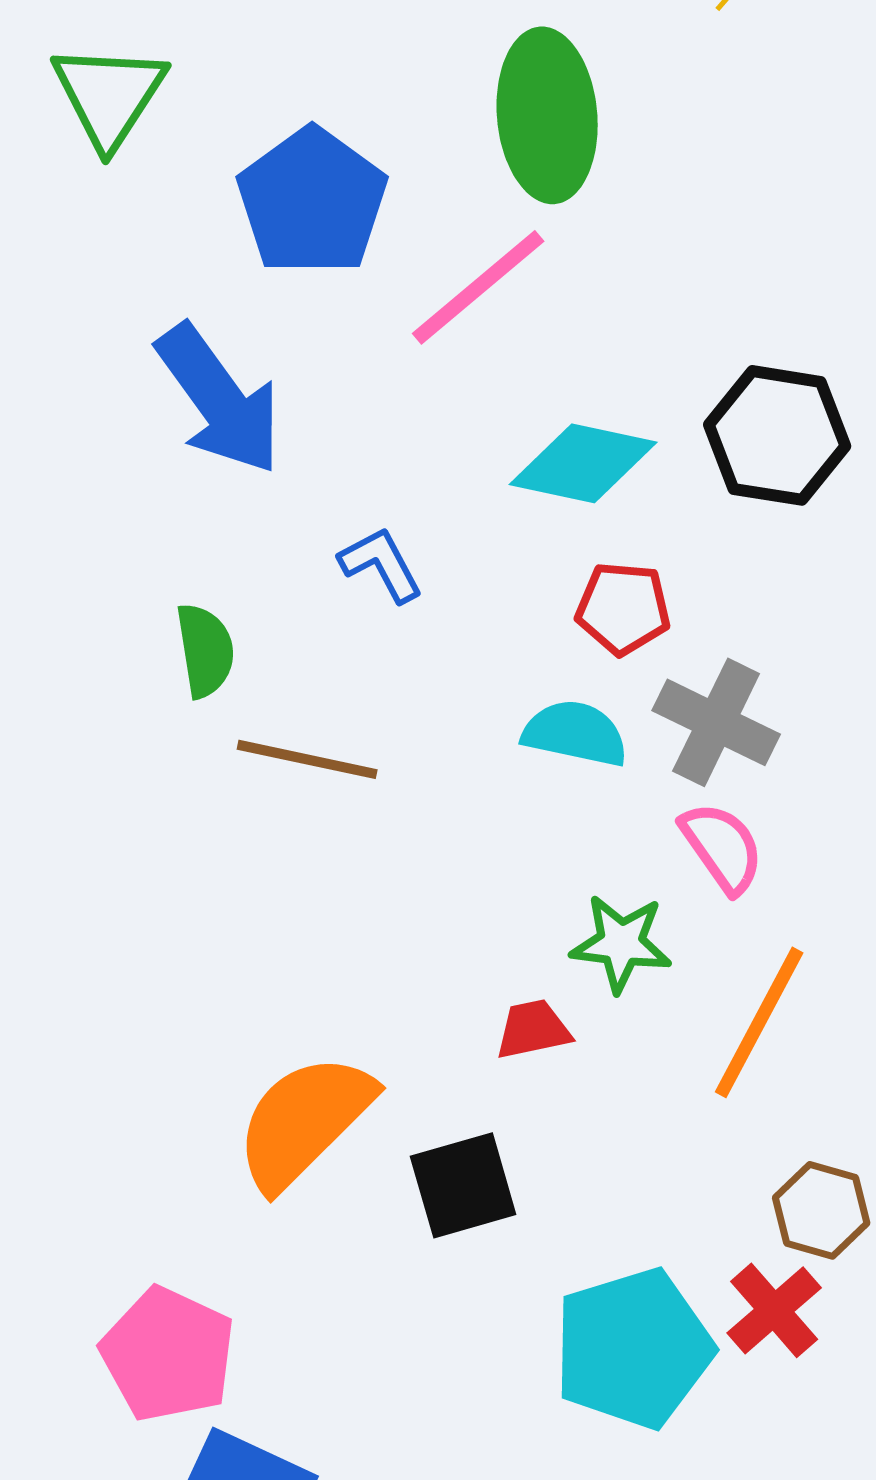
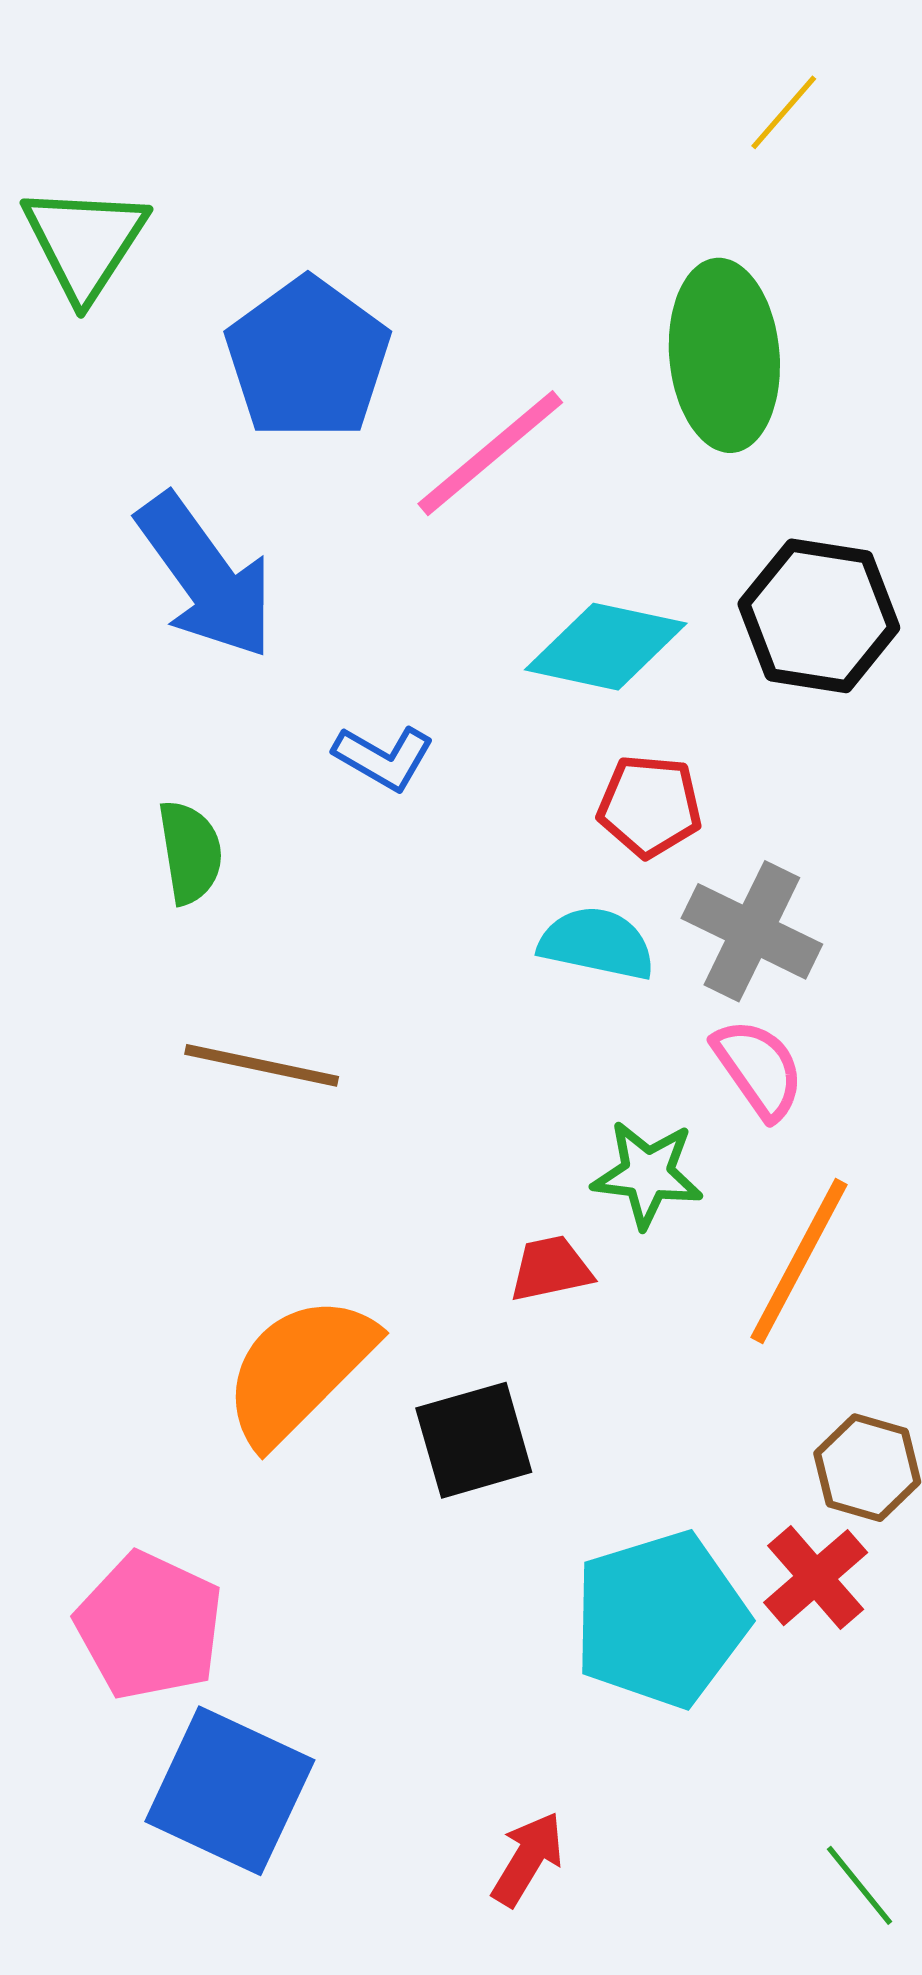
green ellipse: (547, 115) -> (724, 355), moved
blue L-shape: (381, 564) -> (384, 758), turned 148
brown line: (307, 759) -> (262, 1065), moved

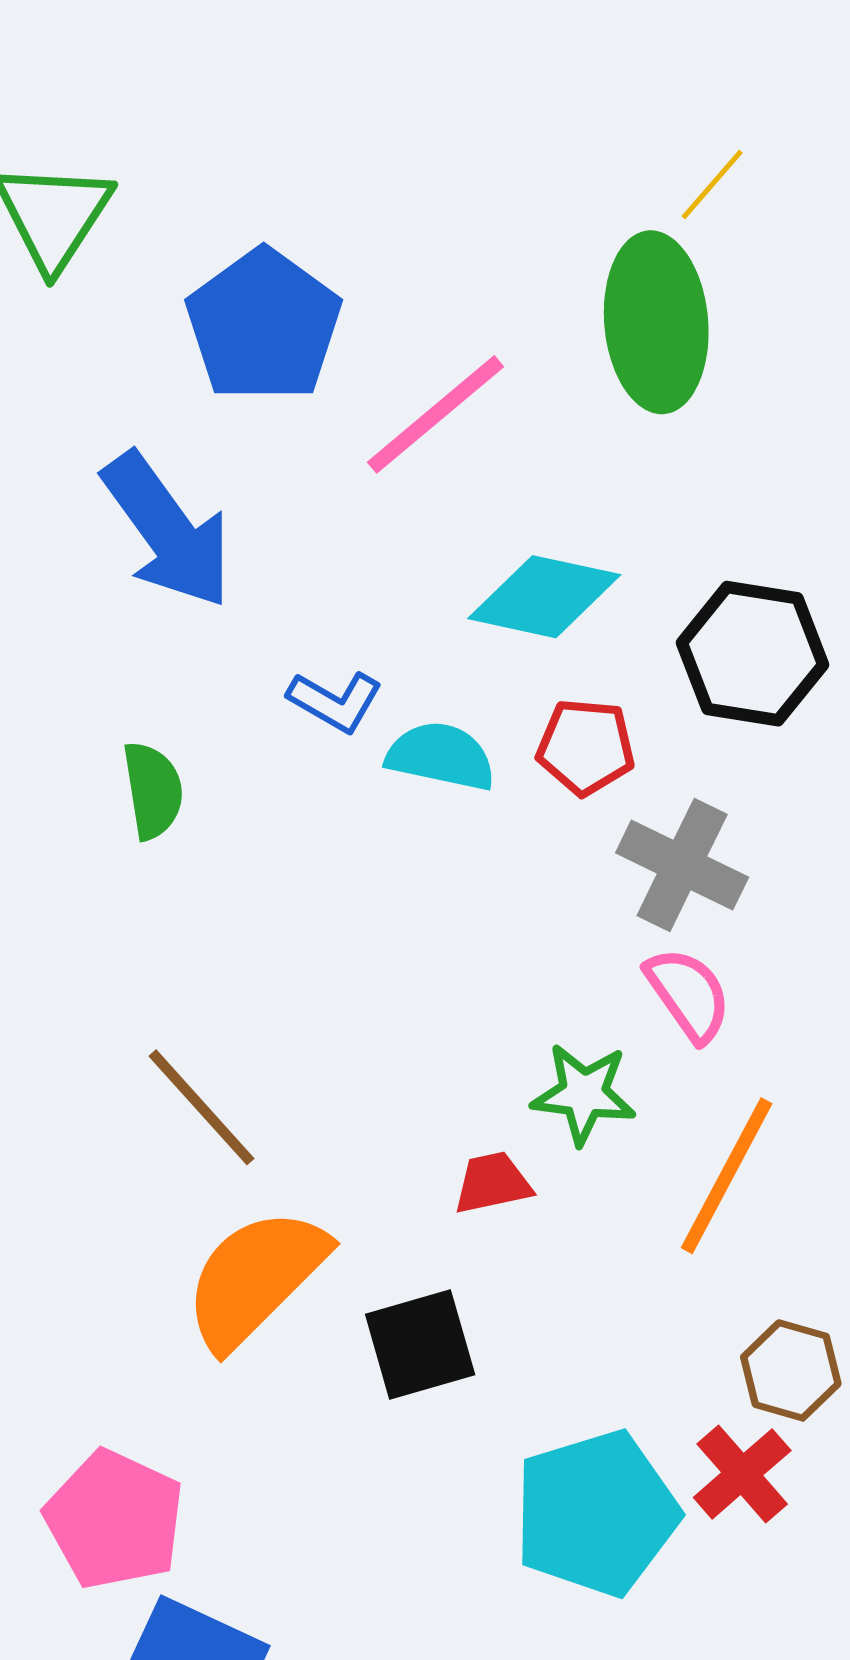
yellow line: (784, 112) -> (712, 185), moved
black hexagon: (819, 616) -> (753, 654), moved
cyan semicircle: (597, 943) -> (441, 756), moved
brown line: (262, 1065) -> (202, 1107), moved, turned 36

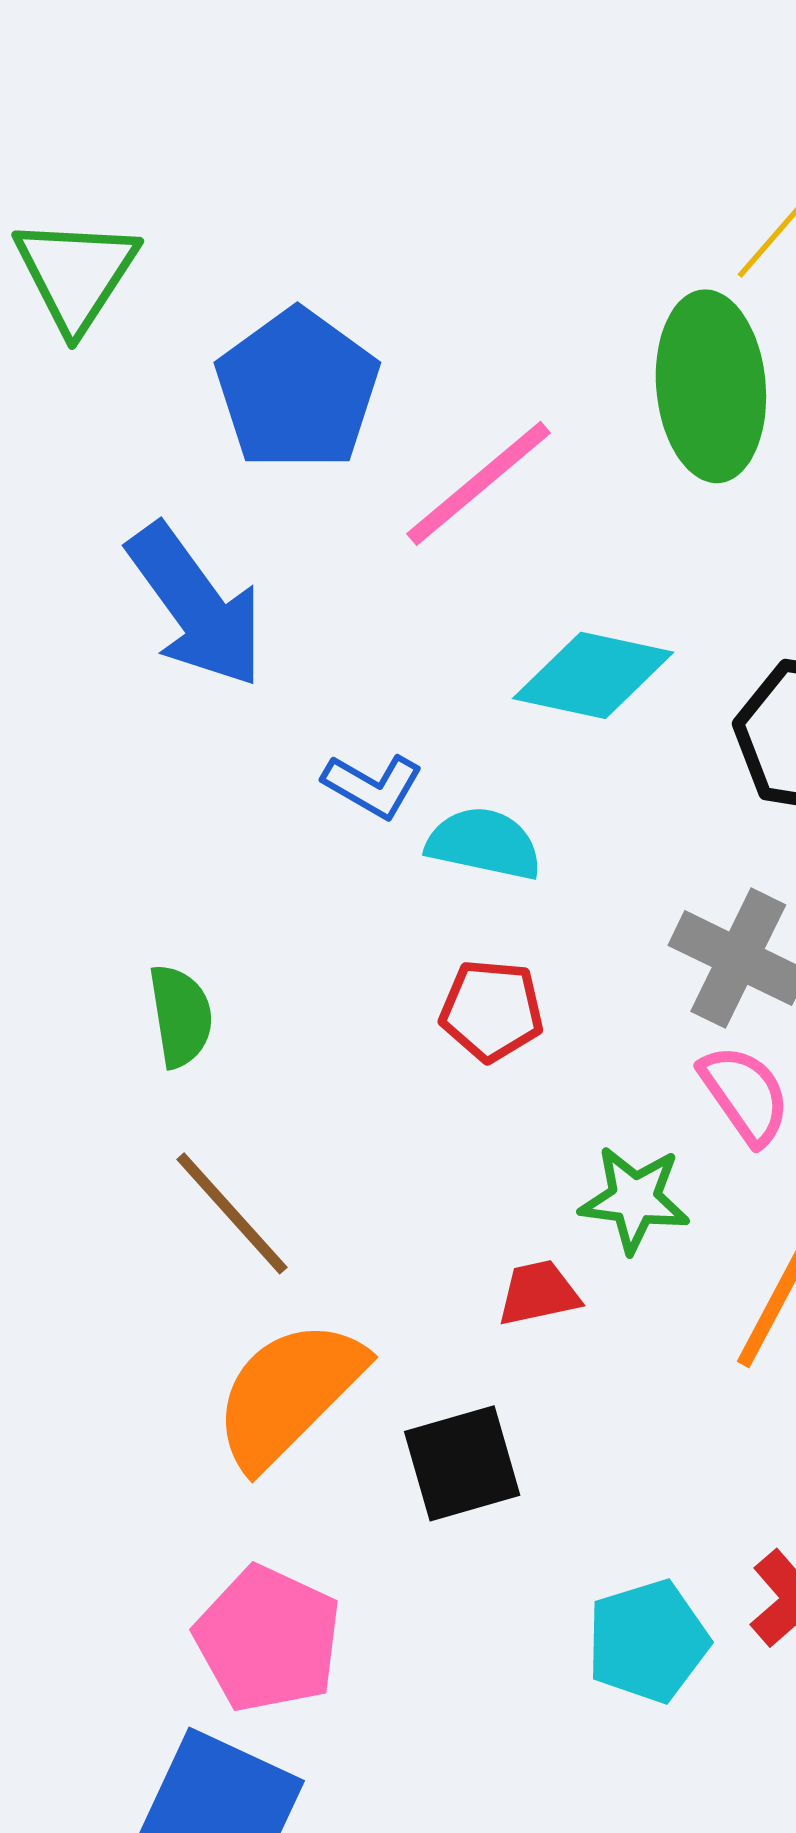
red pentagon: (586, 747) -> (492, 1010), moved
green semicircle: (153, 790) -> (181, 1016), moved
cyan pentagon: (596, 1513) -> (648, 1641), size x0.7
pink pentagon: (115, 1520) -> (268, 1639), moved

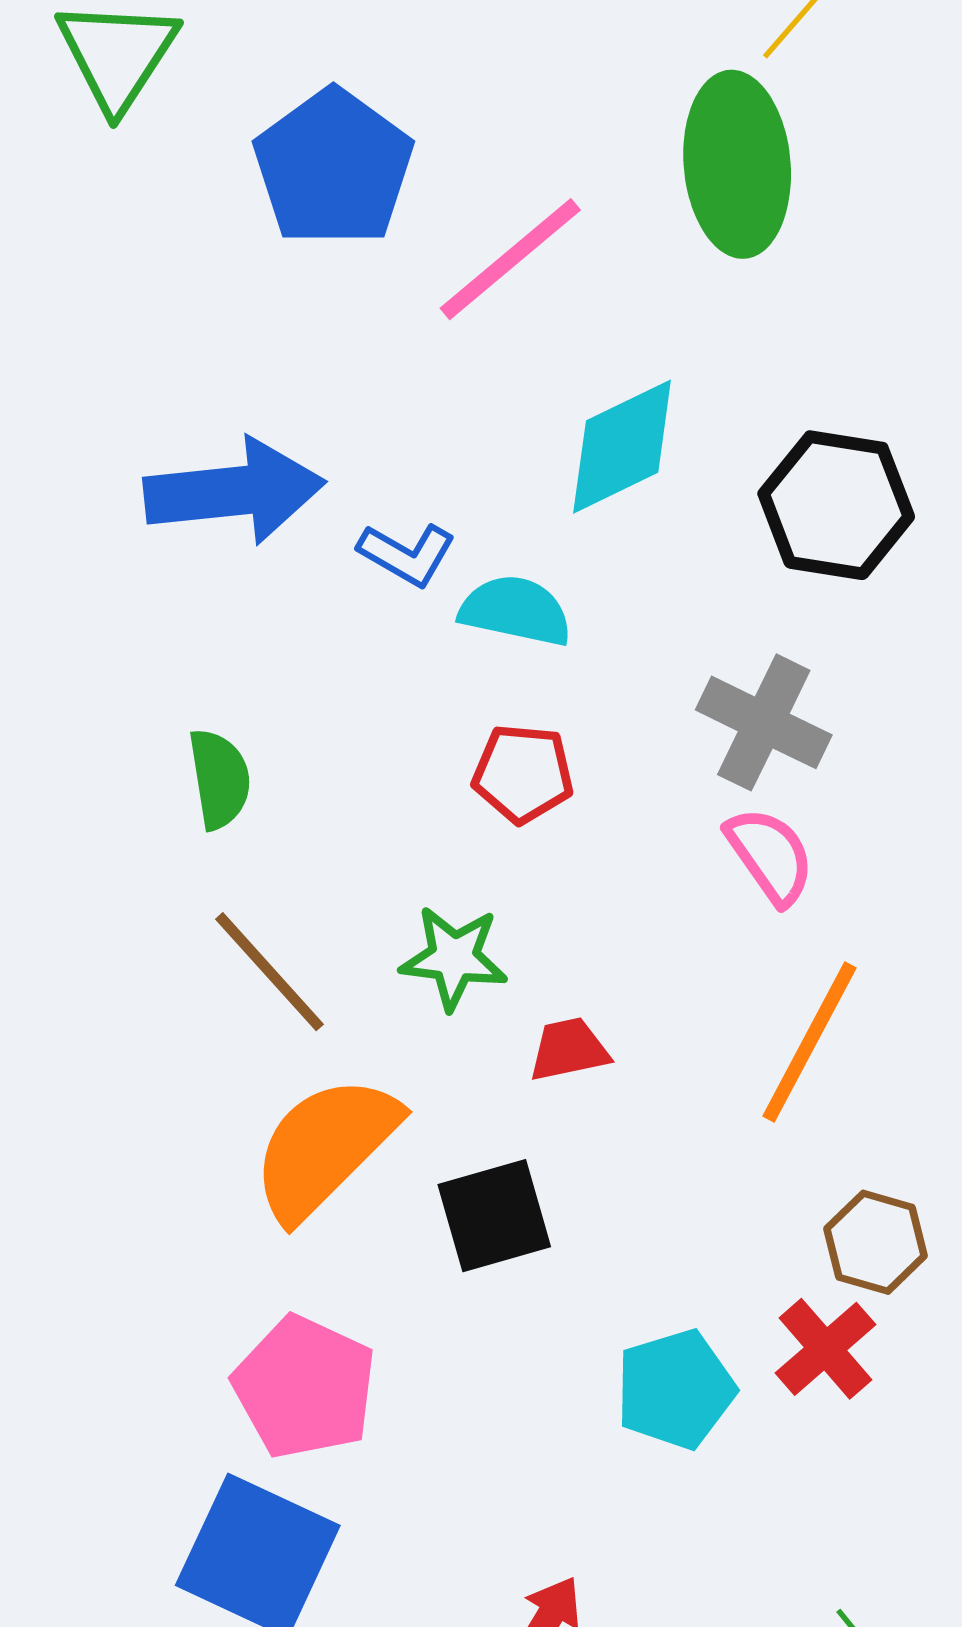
blue arrow: (196, 606) -> (234, 491), moved, turned -60
cyan diamond: (593, 675) -> (622, 447), turned -38
green star: (635, 1199) -> (454, 958), moved

